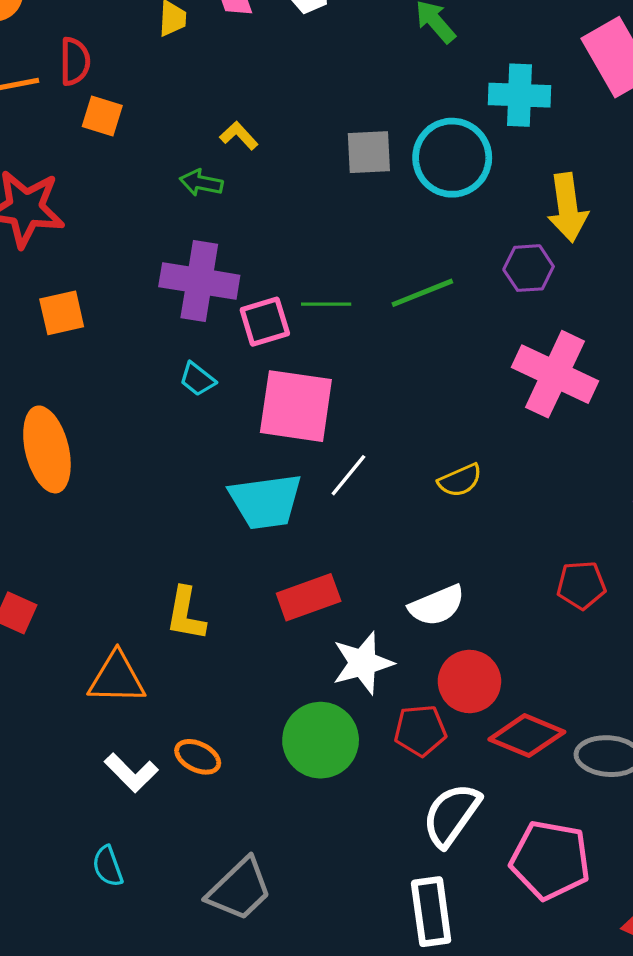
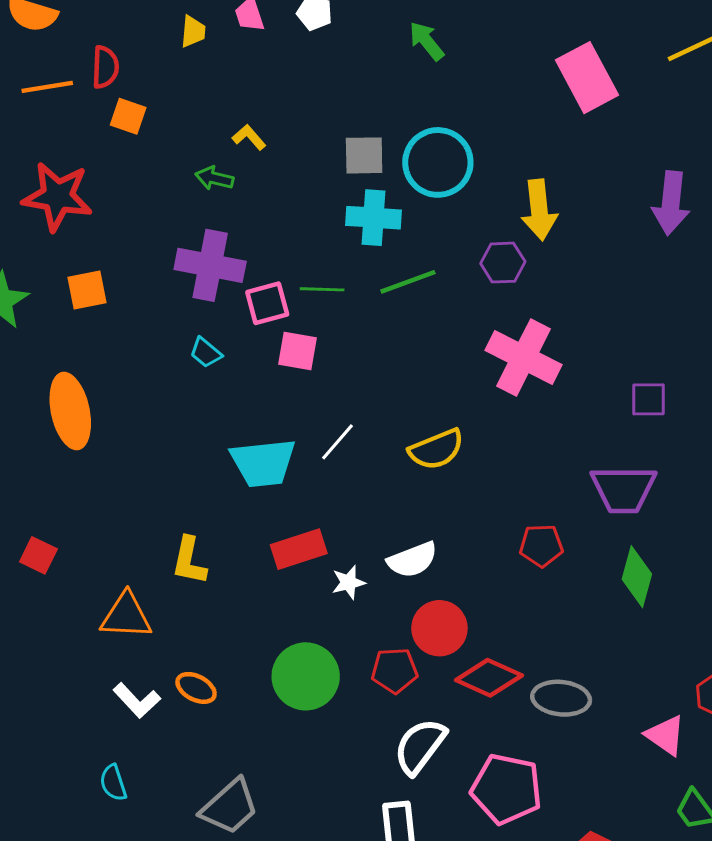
cyan cross: (520, 95) -> (373, 218), moved
pink square: (296, 406) -> (297, 351), moved, size x0.6
yellow semicircle: (460, 480) -> (436, 449), size x1.4
white star: (363, 663) -> (349, 582), moved, size x0.6

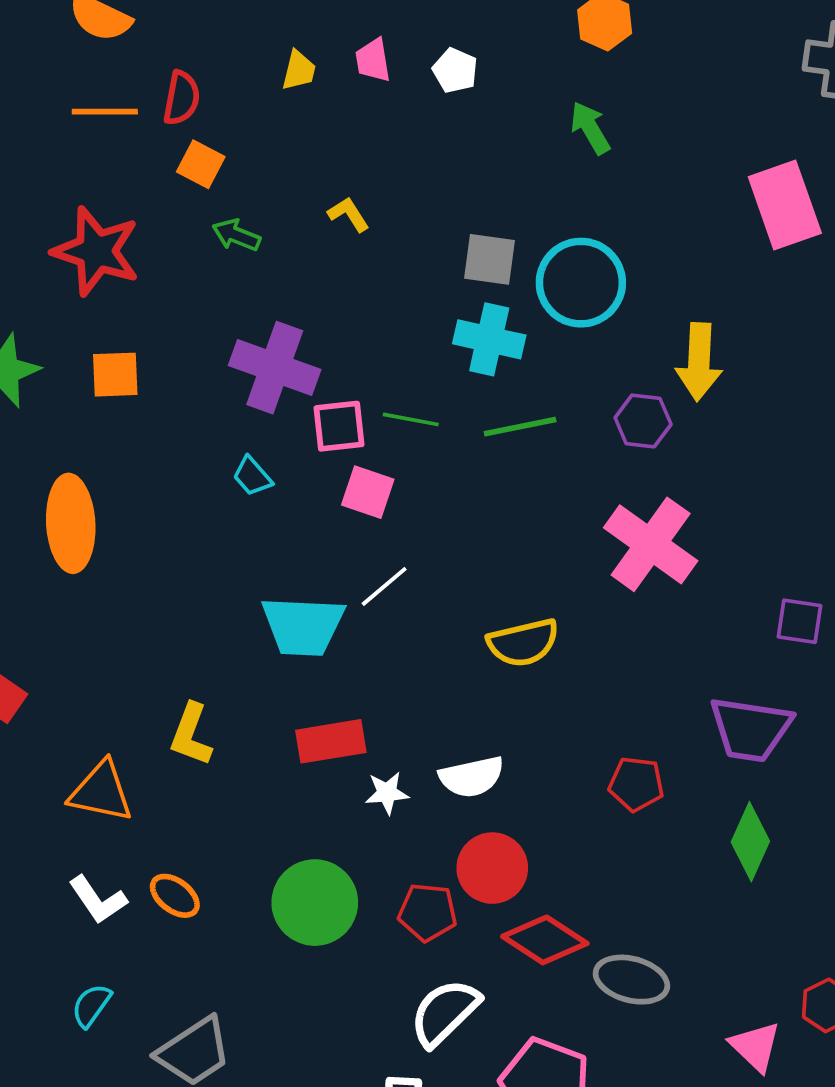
green arrow: (214, 178) -> (236, 235), moved
white line: (337, 442) -> (384, 586), moved
cyan semicircle: (113, 783) -> (91, 1005), moved, turned 45

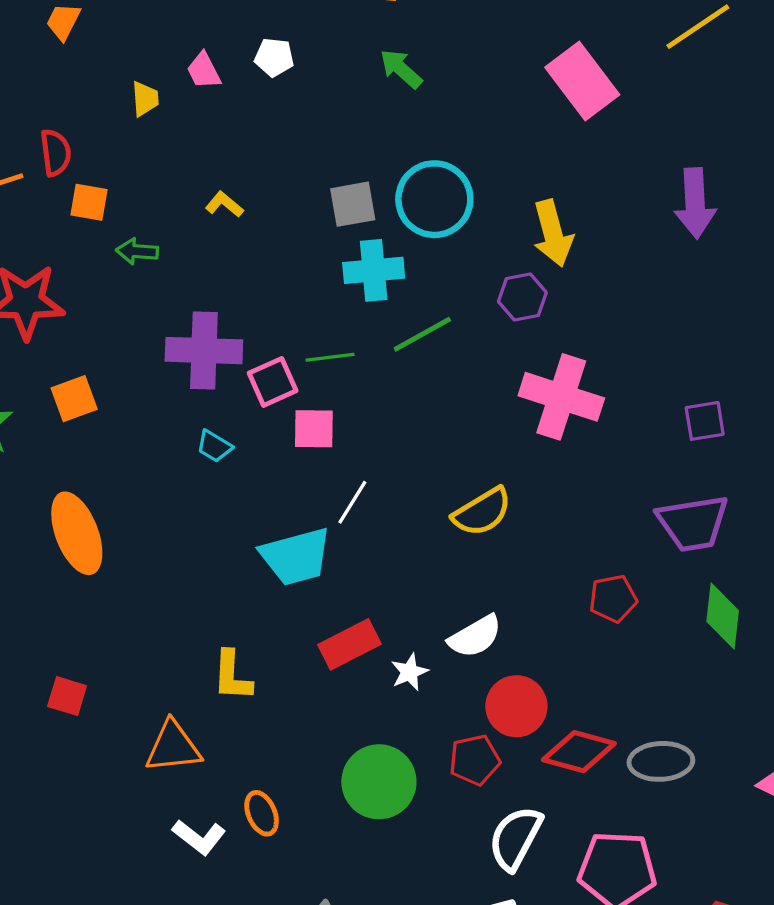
orange ellipse: (175, 896) -> (262, 813), turned 48

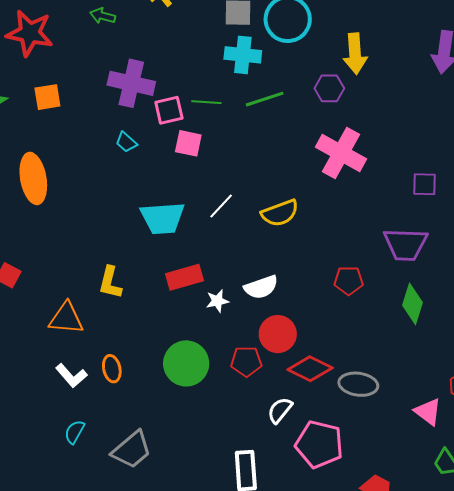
white line: (352, 502) -> (221, 206), moved
white semicircle: (515, 838) -> (280, 410), moved, size x0.7

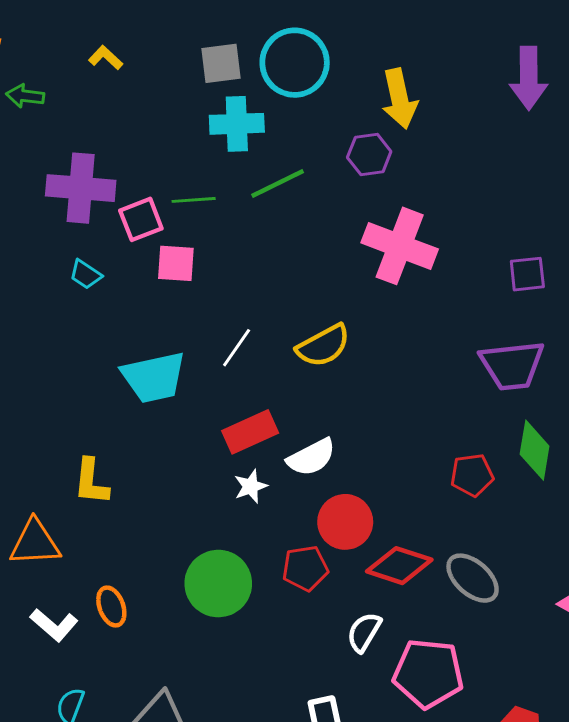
red rectangle: (185, 277) -> (250, 432), moved
red pentagon: (349, 281) -> (472, 475), moved
gray ellipse: (358, 384) -> (473, 578), turned 42

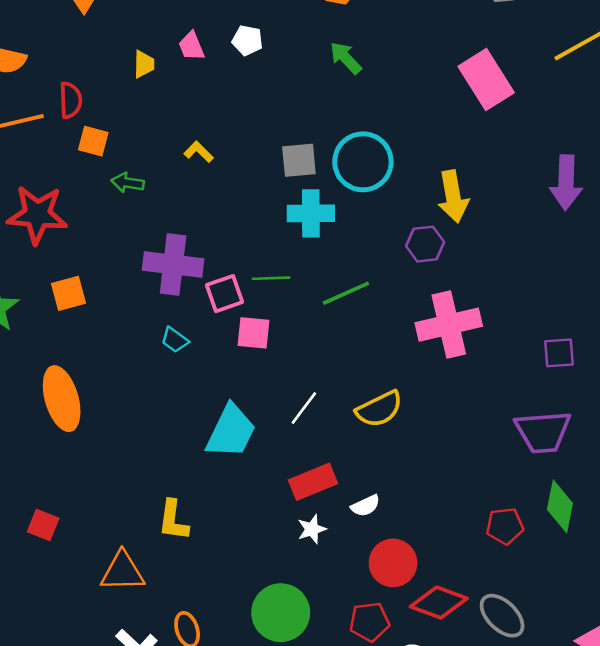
green line: (278, 183) -> (346, 293), moved
pink cross: (400, 246) -> (449, 325), turned -36
cyan trapezoid: (154, 377) -> (231, 431), turned -54
white semicircle: (311, 457) -> (366, 506), size x0.7
red pentagon: (305, 568) -> (369, 622), moved

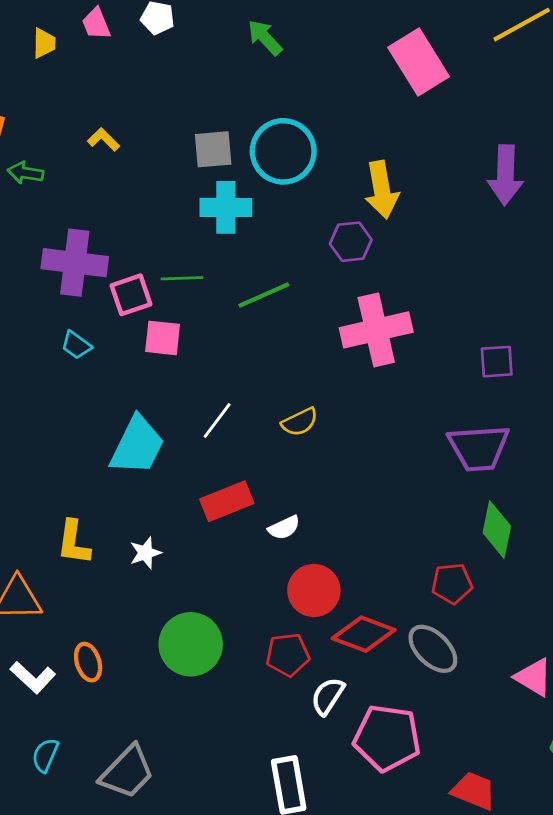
yellow semicircle: (379, 409) -> (300, 422), size x0.7
red pentagon: (505, 526) -> (452, 584), moved
white star: (312, 529) -> (145, 553), moved

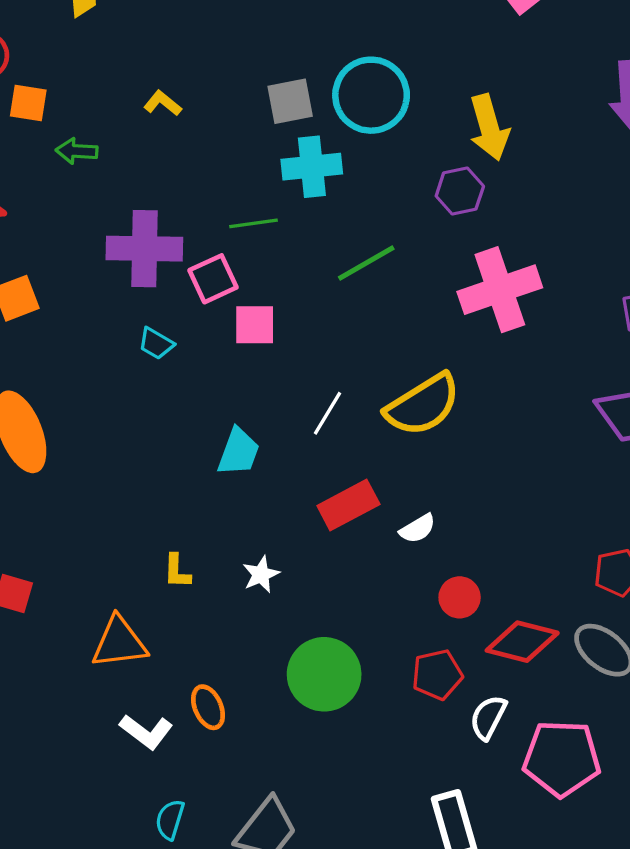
green line: (182, 278) -> (253, 223), moved
yellow semicircle: (300, 422) -> (423, 405), size x1.8
cyan trapezoid: (137, 446) -> (238, 452), size x0.7
yellow L-shape: (74, 543) -> (177, 571), size x0.7
red circle: (314, 590) -> (460, 597), size x0.7

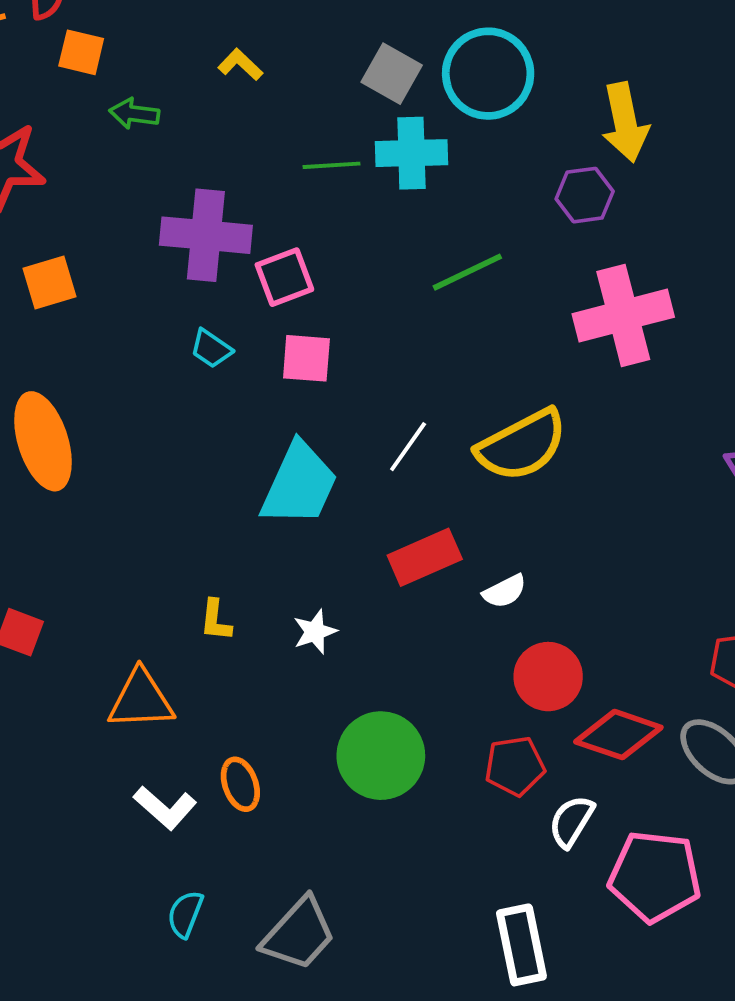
gray square: (290, 101) -> (392, 74), turned 36
green line: (253, 223) -> (331, 165), moved
pink square: (255, 325) -> (306, 358), moved
cyan trapezoid: (238, 452) -> (299, 484), size x1.5
red circle: (460, 597) -> (548, 677), size x1.4

